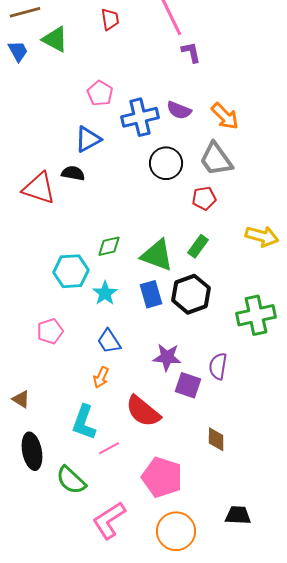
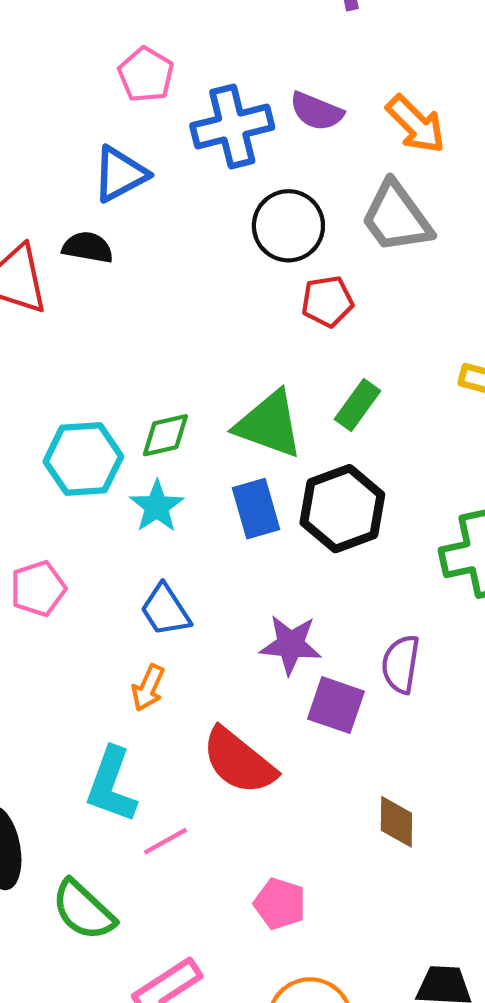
red pentagon: (204, 198) -> (327, 301), moved
green diamond: (109, 246) -> (165, 435), moved
pink pentagon: (162, 477) -> (280, 904), size x0.6

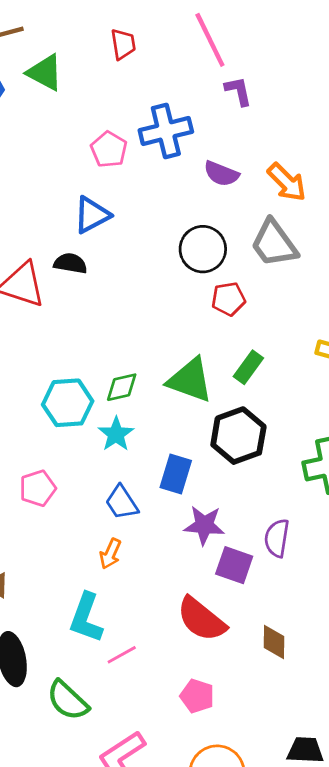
blue cross: (232, 126) -> (166, 131), moved
blue rectangle: (256, 509) -> (176, 474), moved, turned 33
red semicircle: (239, 761) -> (201, 619), moved

